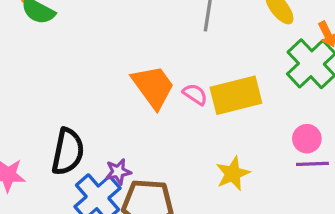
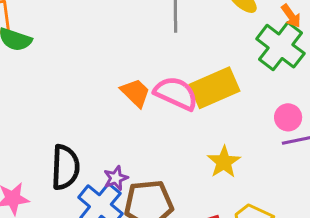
orange trapezoid: (153, 87) -> (135, 93), size x0.7
pink semicircle: (195, 94) -> (176, 93), size x1.8

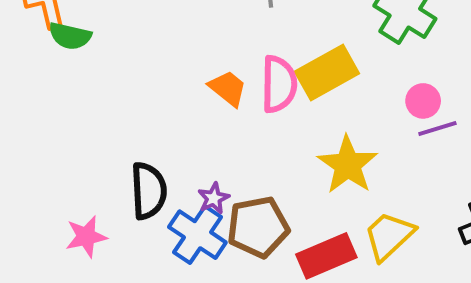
pink semicircle: (176, 93) -> (279, 84), turned 72
yellow star: (224, 162) -> (348, 165), size x1.4

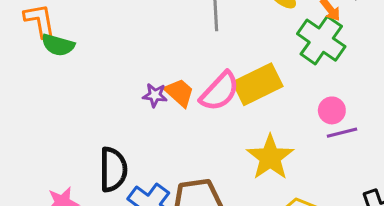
pink semicircle: (279, 84) -> (220, 91), turned 39
purple star: (214, 198) -> (155, 95), moved, turned 30

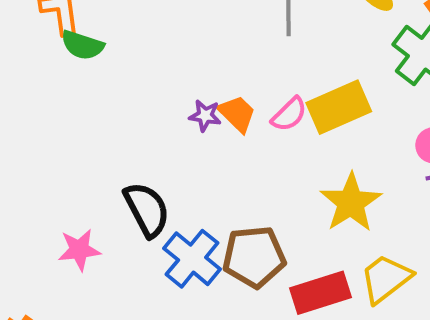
pink semicircle: (220, 91) -> (289, 114), size x0.7
black semicircle: (113, 169) -> (147, 209), turned -30

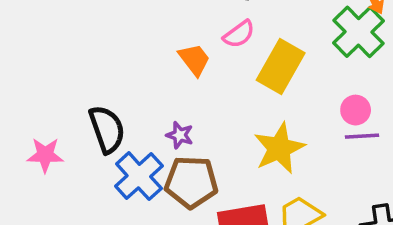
yellow rectangle: (339, 107) -> (281, 67), turned -45
pink semicircle: (289, 114) -> (239, 34), moved
purple star: (205, 116) -> (180, 135), moved

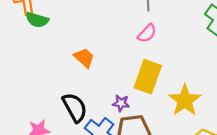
orange trapezoid: (194, 60) -> (84, 58), moved
yellow rectangle: (281, 67) -> (148, 77), moved

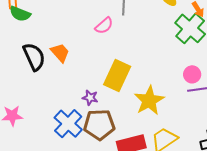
pink semicircle: (147, 33) -> (104, 26), moved
black semicircle: (75, 108) -> (34, 57), moved

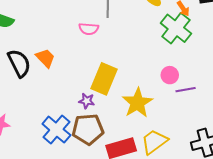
pink semicircle: (104, 26) -> (89, 29), turned 48
pink circle: (192, 74) -> (170, 75), moved
purple star: (90, 98) -> (87, 101), moved

